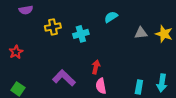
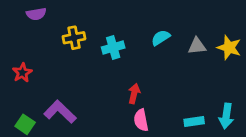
cyan semicircle: (111, 17) -> (161, 38), moved
purple L-shape: (64, 78) -> (60, 112), moved
cyan rectangle: (139, 87) -> (194, 122), turned 72

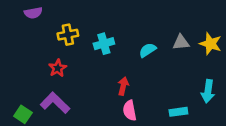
cyan semicircle: (161, 38) -> (148, 50), moved
red star: (22, 73) -> (58, 68), moved
cyan arrow: (226, 116) -> (208, 91), moved

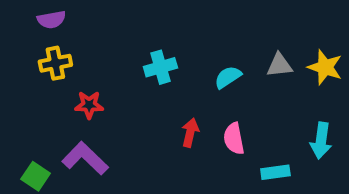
yellow cross: (68, 35) -> (55, 63), moved
red star: (58, 68) -> (89, 105), turned 30
pink semicircle: (130, 111) -> (234, 139), moved

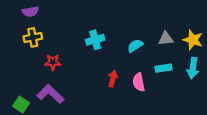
cyan arrow: (321, 141) -> (193, 68), moved
cyan rectangle: (275, 172) -> (163, 68), moved

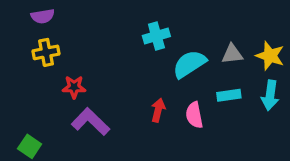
cyan cross: (95, 40) -> (156, 36), moved
cyan semicircle: (135, 46) -> (189, 64), size x1.5
purple L-shape: (50, 94) -> (90, 122), moved

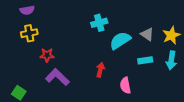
gray triangle: (232, 54) -> (147, 34), turned 40
yellow star: (270, 56) -> (171, 35), turned 30
pink semicircle: (194, 115) -> (125, 85), moved

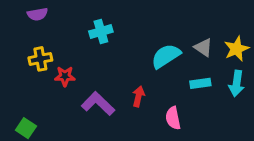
cyan cross: (99, 23) -> (101, 32), moved
yellow cross: (29, 33) -> (40, 59), moved
purple L-shape: (57, 77) -> (98, 104), moved

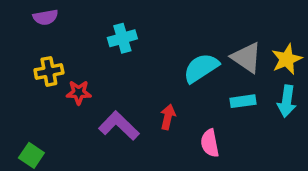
gray triangle: (203, 47) -> (247, 57), size x1.4

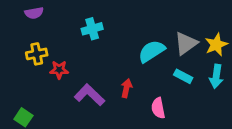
gray triangle: (247, 57) -> (186, 43), turned 50
cyan rectangle: (243, 101) -> (183, 76), turned 36

